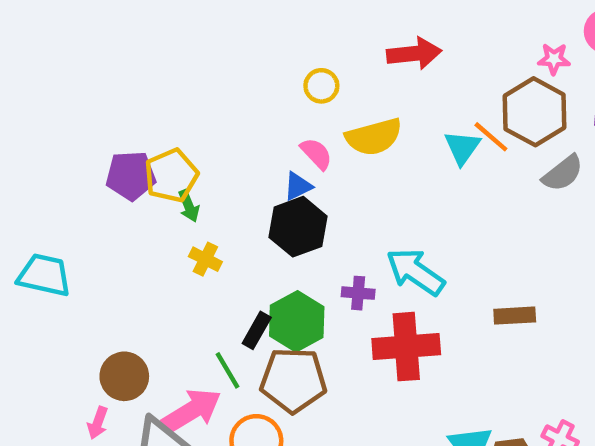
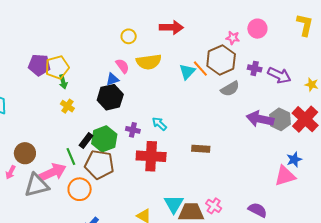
cyan arrow: (415, 272) -> (159, 124), size x0.6

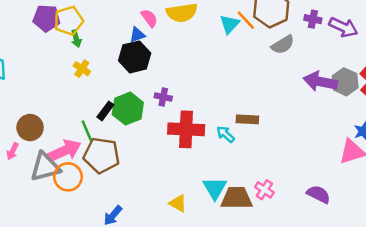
cyan arrow: (159, 124) -> (225, 134), moved
brown pentagon: (99, 165) -> (102, 155), moved
orange circle: (80, 189) -> (68, 177), moved

